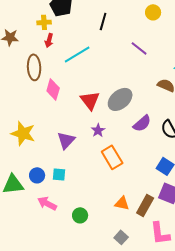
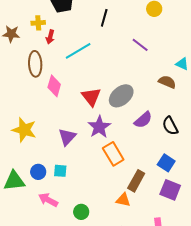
yellow cross: (44, 22) -> (38, 23), moved
purple star: (98, 130) -> (99, 127), size x1.6
brown rectangle: (145, 205) -> (136, 181), moved

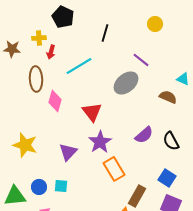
gray ellipse: (121, 96) -> (126, 83), moved

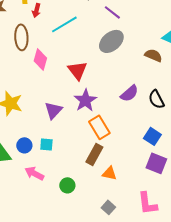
purple line: (141, 60) -> (112, 12), moved
brown rectangle: (137, 196) -> (94, 154), moved

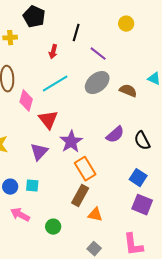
red arrow: (36, 10) -> (53, 52), moved
cyan line: (64, 24) -> (55, 84), moved
brown semicircle: (153, 55) -> (128, 91), moved
red triangle: (77, 70) -> (48, 120), moved

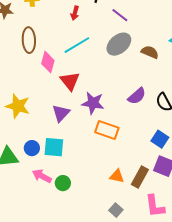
purple star: (71, 142) -> (93, 103), turned -30
orange rectangle: (85, 169) -> (107, 130), turned -40
cyan square: (32, 186) -> (54, 147), size x1.5
brown rectangle: (80, 196) -> (140, 177), moved
green circle: (53, 227) -> (63, 183), moved

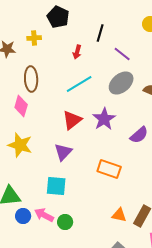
pink diamond: (48, 62) -> (21, 106), moved
red triangle: (70, 81) -> (72, 120), turned 30
purple star: (93, 103) -> (104, 119), moved, turned 30
blue circle: (32, 148) -> (23, 216), moved

